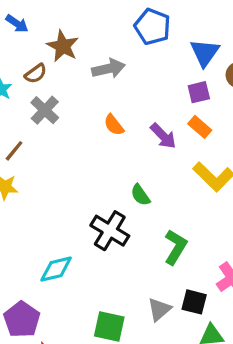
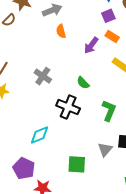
gray cross: (45, 110) -> (43, 76), moved
orange semicircle: (114, 125) -> (61, 31), moved, turned 32
purple arrow: (163, 136) -> (91, 45), turned 90

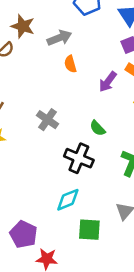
cyan diamond: (40, 135) -> (68, 200), moved

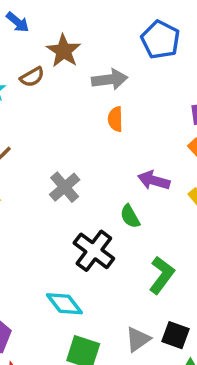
purple arrow: (108, 82) -> (154, 180), moved, turned 55
cyan diamond: (68, 200) -> (64, 304), turned 60

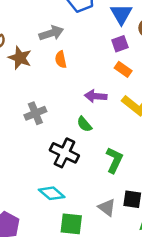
brown star: (64, 51) -> (20, 58), moved
gray cross: (65, 187) -> (35, 113), turned 30
gray triangle: (138, 339) -> (107, 207), turned -36

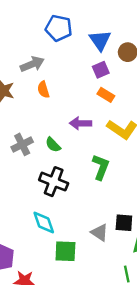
green semicircle: (84, 124) -> (53, 145), moved
green L-shape: (114, 160) -> (101, 167), moved
cyan diamond: (52, 193) -> (44, 223), turned 35

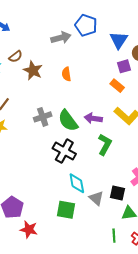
gray arrow: (32, 64) -> (61, 38), moved
purple square: (101, 70) -> (124, 66), moved
purple arrow: (81, 123) -> (93, 118), moved
green semicircle: (53, 145) -> (68, 121), size x1.6
cyan diamond: (44, 223) -> (77, 183), moved

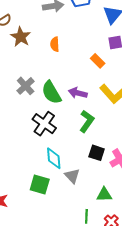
orange rectangle: (117, 86) -> (98, 61), moved
gray cross: (43, 117) -> (26, 86), turned -30
black square: (117, 193) -> (97, 153), moved

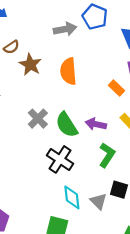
orange semicircle: (55, 44) -> (68, 71), size x1.6
gray triangle: (72, 176) -> (98, 201), moved

